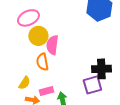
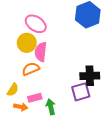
pink ellipse: (28, 18) -> (36, 24), moved, turned 60
orange semicircle: (42, 62) -> (31, 69), turned 78

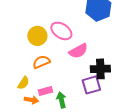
pink ellipse: (36, 24) -> (61, 31), moved
pink semicircle: (41, 52) -> (78, 51), moved, turned -126

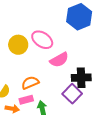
orange semicircle: (41, 62) -> (30, 83), moved
purple square: (91, 85) -> (72, 94), turned -30

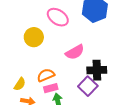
pink ellipse: (42, 40) -> (58, 17), moved
pink rectangle: (26, 100) -> (51, 88), moved

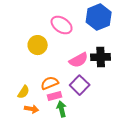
black cross: (97, 70) -> (101, 57), moved
purple square: (88, 86) -> (80, 85), moved

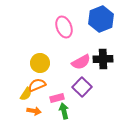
pink ellipse: (62, 25) -> (64, 27), turned 35
yellow circle: (38, 45) -> (40, 63), moved
orange semicircle: (50, 83) -> (37, 85), moved

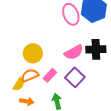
pink ellipse: (64, 27) -> (71, 14), moved
pink rectangle: (57, 98) -> (50, 75), moved, turned -32

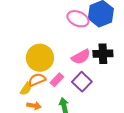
pink ellipse: (71, 14) -> (78, 19), turned -45
yellow circle: (33, 53) -> (40, 58), size x1.4

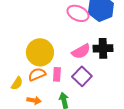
pink rectangle: (57, 80) -> (57, 74), turned -40
yellow semicircle: (26, 89) -> (17, 83), moved

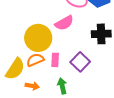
pink semicircle: (81, 51) -> (64, 23), moved
yellow semicircle: (17, 83) -> (15, 69), size x1.6

